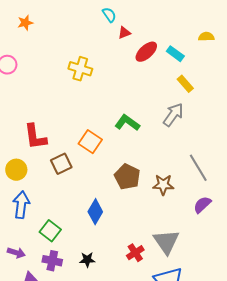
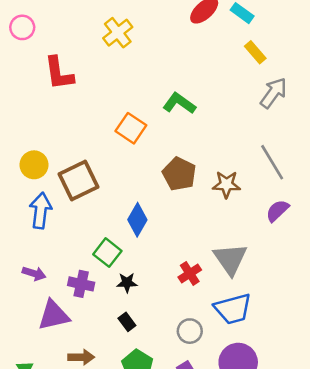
yellow cross: (80, 69) -> (118, 33), turned 35
gray arrow: (173, 115) -> (274, 93), moved
red L-shape: (35, 137) -> (59, 73), moved
brown square: (61, 164) -> (79, 181), moved, size x1.4
green square: (50, 231) -> (107, 253), moved

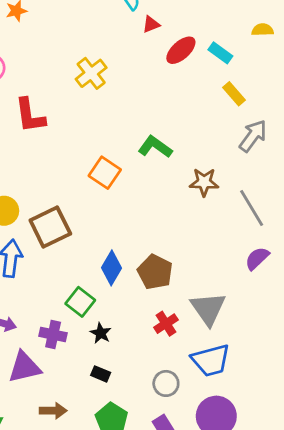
brown pentagon: (179, 174) -> (155, 272), moved
brown star: (226, 184) -> (204, 182), moved
black star: (127, 283) -> (101, 333), turned 30
black rectangle: (127, 322) -> (101, 374), turned -30

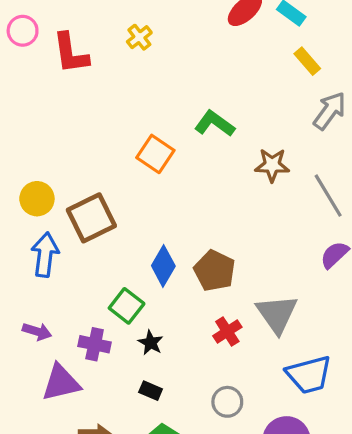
yellow cross: (91, 73) -> (139, 37), size x0.7
red L-shape: (30, 116) -> (71, 53), moved
blue trapezoid: (211, 360) -> (309, 375), moved

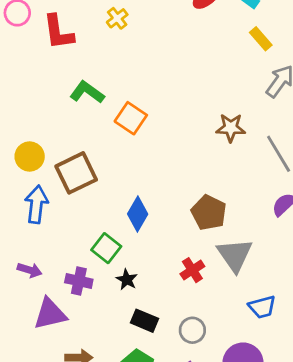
green L-shape: (215, 124) -> (87, 92), moved
brown pentagon: (215, 271) -> (209, 213), moved
blue trapezoid: (309, 375) -> (262, 307), size x0.7
black rectangle: (151, 391) -> (145, 321), moved, size x1.4

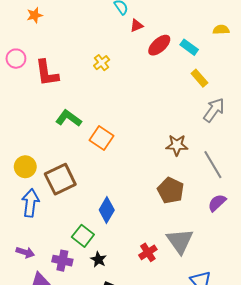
yellow cross: (117, 18) -> (102, 63), moved
brown pentagon: (209, 213) -> (171, 190), moved

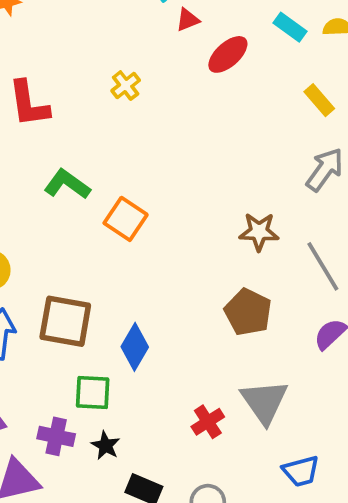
cyan rectangle: (189, 47) -> (290, 27), moved
yellow rectangle: (199, 78) -> (319, 100), moved
brown square: (60, 179) -> (65, 321), moved, turned 36
green square: (83, 236) -> (93, 393), turned -35
black star: (98, 260) -> (105, 446), moved

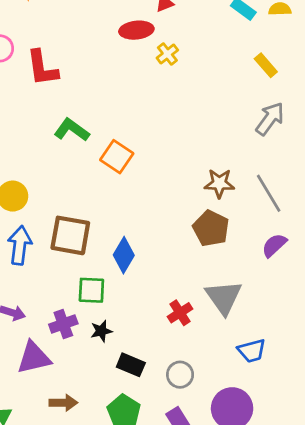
red ellipse: (228, 54) -> (136, 30), moved, turned 36
yellow cross: (126, 86) -> (167, 54), moved
brown star: (259, 232) -> (219, 183), moved
purple cross: (56, 436) -> (63, 324), turned -32
black star: (105, 446) -> (101, 331), turned 30

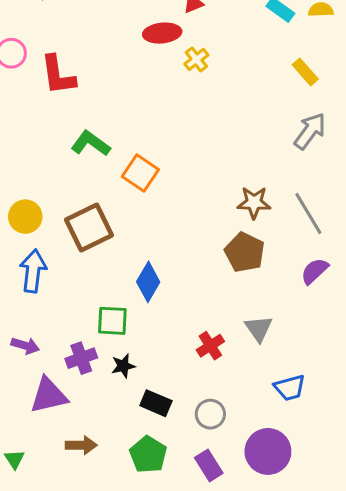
brown square: (70, 235) -> (89, 227), moved, turned -36
gray triangle: (224, 297) -> (259, 329), size x0.7

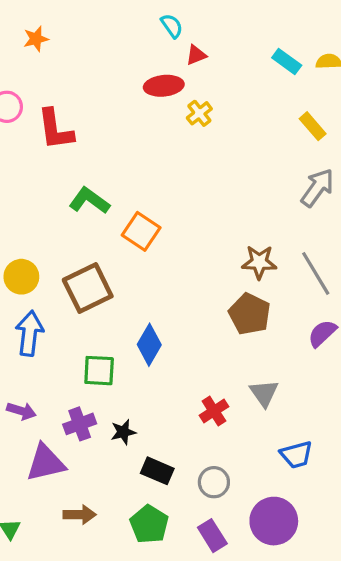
green square: (112, 321) -> (99, 371), moved

